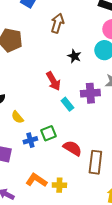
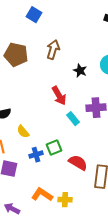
brown arrow: (57, 23) -> (53, 50), moved

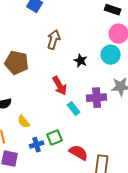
brown pentagon: (16, 55) -> (17, 63), moved

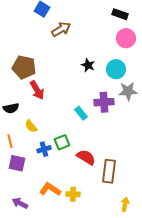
brown arrow: (54, 40) -> (61, 29), moved, turned 42
cyan circle: (111, 55) -> (116, 69), moved
red arrow: (60, 86) -> (37, 90), moved

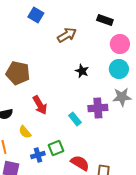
black rectangle: (120, 14) -> (105, 20), moved
brown arrow: (61, 29) -> (67, 35), moved
cyan circle: (116, 69) -> (119, 69), moved
red arrow: (37, 90) -> (40, 105), moved

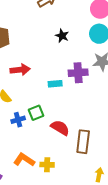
red arrow: (40, 105) -> (20, 70), turned -66
cyan rectangle: (75, 119) -> (55, 84), turned -56

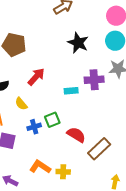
black star: (62, 36) -> (78, 43), size x1.5
red arrow: (20, 70) -> (36, 77), turned -42
brown rectangle: (83, 142) -> (99, 149), turned 40

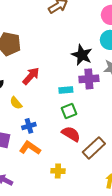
black star: (78, 43) -> (82, 55), moved
green square: (52, 120) -> (69, 111), moved
orange L-shape: (40, 167) -> (30, 148), moved

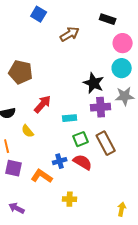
cyan rectangle: (66, 90) -> (70, 118), moved
blue cross: (29, 126) -> (60, 161), moved
brown rectangle: (94, 148) -> (106, 143), moved, turned -75

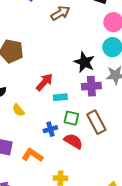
red arrow: (43, 104) -> (44, 82), moved
green square: (81, 139) -> (71, 118), turned 35
blue cross: (60, 161) -> (50, 129), moved

